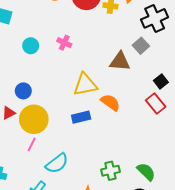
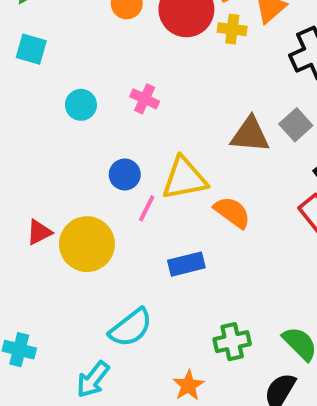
gray square: (141, 46) -> (296, 125), moved
blue circle: (23, 91) -> (125, 174), moved
blue rectangle: (81, 117) -> (186, 264), moved
pink line: (32, 144) -> (147, 208), moved

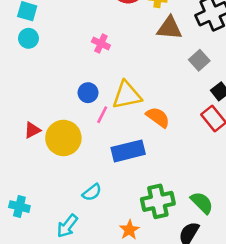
cyan circle: (81, 105) -> (28, 38), moved
brown triangle: (250, 135) -> (170, 28), moved
blue rectangle: (186, 264) -> (128, 151), size x1.4
cyan semicircle: (131, 328) -> (92, 192), size x0.7
green cross: (232, 342) -> (158, 201), size x1.4

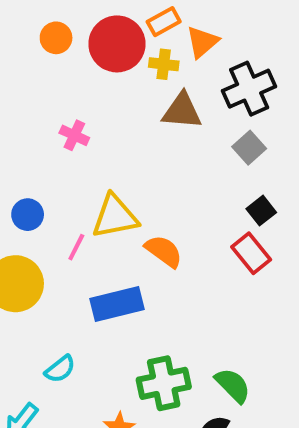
gray square: (199, 60) -> (249, 148), moved
blue circle: (88, 93) -> (28, 215), moved

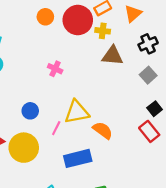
orange triangle: (202, 42) -> (133, 14), moved
black cross: (249, 89) -> (148, 44), size x0.7

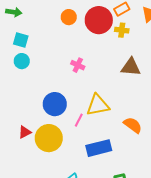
brown triangle: (112, 56) -> (131, 67), moved
blue circle: (30, 111) -> (55, 104), size x1.5
orange semicircle: (103, 130) -> (133, 125), moved

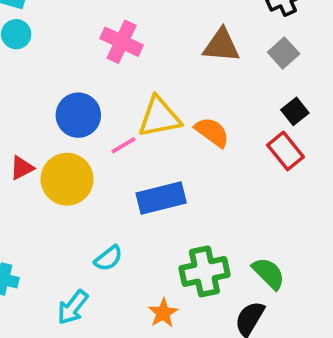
pink cross: (78, 65) -> (122, 42), size x1.5
pink line: (79, 120) -> (124, 145), turned 32
orange semicircle: (133, 125) -> (212, 132), moved

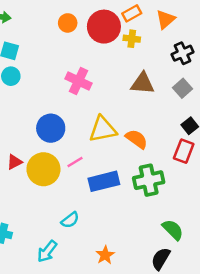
pink line: (124, 145) -> (75, 162), moved
red rectangle: (285, 151) -> (184, 151), turned 60
green cross: (204, 271) -> (149, 180), moved

